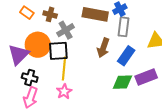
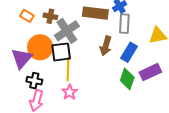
gray cross: (66, 30) -> (67, 31), size x1.4
green diamond: (122, 82) -> (127, 79), turned -65

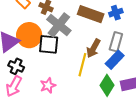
gray rectangle: (124, 24) -> (116, 42), moved
gray cross: (67, 31) -> (59, 25), turned -30
yellow line: (68, 69) -> (82, 65), moved

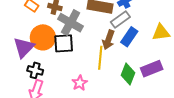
gray rectangle: (116, 42) -> (120, 20), moved, turned 48
blue rectangle: (115, 60) -> (129, 37), moved
pink star: (48, 85) -> (80, 83), moved

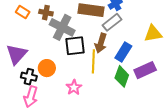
orange circle: (43, 37) -> (47, 68), moved, size x0.7
blue rectangle: (129, 37) -> (123, 52), moved
black square: (64, 43) -> (75, 46), moved

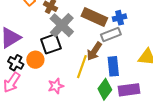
black square: (75, 46) -> (51, 44), moved, turned -30
blue rectangle: (123, 52) -> (113, 66), turned -54

